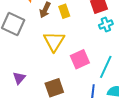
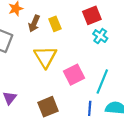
cyan cross: (106, 25) -> (100, 36), turned -32

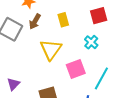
brown arrow: (34, 24) -> (35, 21), moved
cyan cross: (100, 36) -> (91, 42), moved

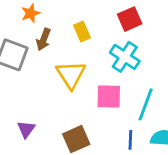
cyan cross: (91, 42) -> (125, 57), size x1.5
pink square: (76, 69) -> (109, 97), turned 30

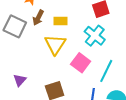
yellow rectangle: (82, 31) -> (61, 21), moved, turned -72
pink square: (109, 97) -> (81, 63), turned 30

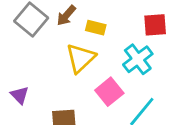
purple triangle: (20, 80) -> (20, 95), turned -40

